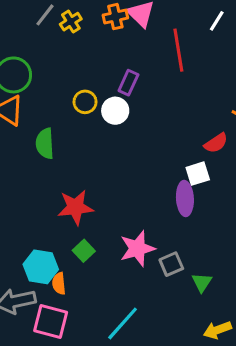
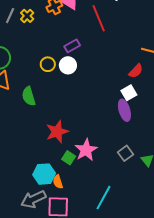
purple rectangle: (128, 83) -> (72, 46), turned 49
pink star: (137, 249) -> (86, 150), moved

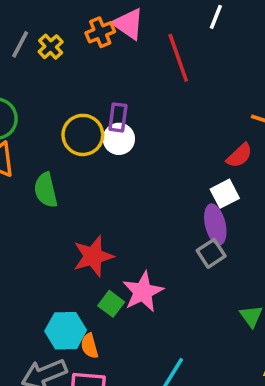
purple rectangle: (72, 46) -> (118, 117), moved, turned -56
yellow circle: (48, 64) -> (83, 135), size x1.5
gray square: (125, 153) -> (211, 253), moved

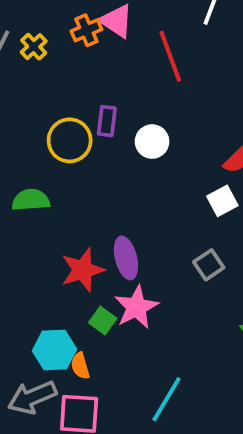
white circle: (119, 139) -> (152, 142), moved
green semicircle: (46, 190) -> (31, 200), turned 100
purple ellipse: (215, 224) -> (126, 258), moved

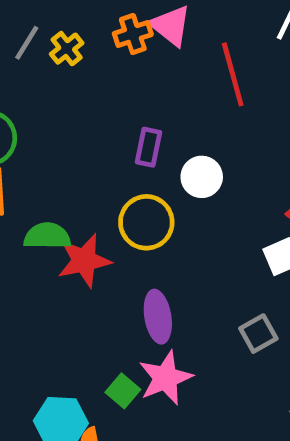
yellow circle: (70, 140) -> (146, 222), moved
red star: (83, 270) -> (84, 261), moved

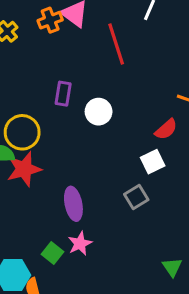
yellow circle: (146, 222) -> (22, 132), moved
gray square: (258, 334) -> (136, 197), moved
pink star: (166, 378) -> (80, 244), size x0.7

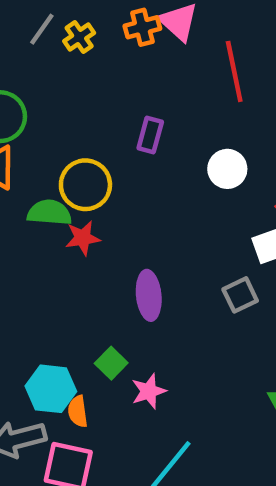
white circle: (99, 112) -> (227, 169), moved
red star: (24, 169) -> (83, 238), size x0.7
pink star: (80, 244) -> (149, 391), moved

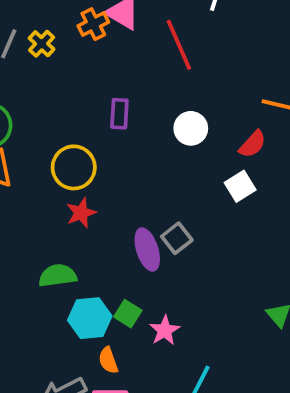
green semicircle: (49, 213) -> (58, 276), moved
gray square: (240, 295) -> (177, 238), moved
cyan hexagon: (51, 389) -> (90, 318), moved

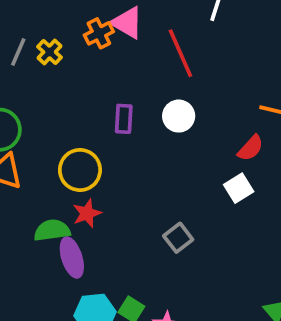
white circle: (191, 128) -> (179, 116), moved
purple ellipse: (147, 249) -> (72, 258), moved
green semicircle: (58, 276) -> (52, 230), moved

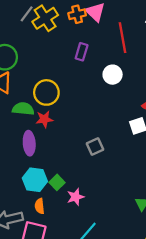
yellow cross: (50, 52) -> (45, 18), size x1.6
purple rectangle: (124, 119) -> (82, 52), moved
green semicircle: (52, 230) -> (23, 109), moved

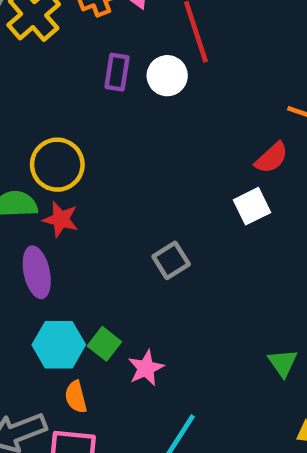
white circle: (113, 75) -> (167, 76), moved
red star: (44, 119) -> (61, 219), turned 30

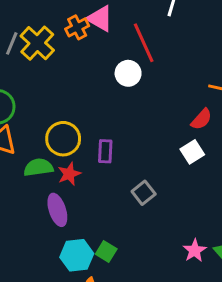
purple rectangle: (117, 72) -> (105, 151), moved
red star: (61, 219) -> (69, 174), turned -30
pink star: (146, 368) -> (195, 251), moved

